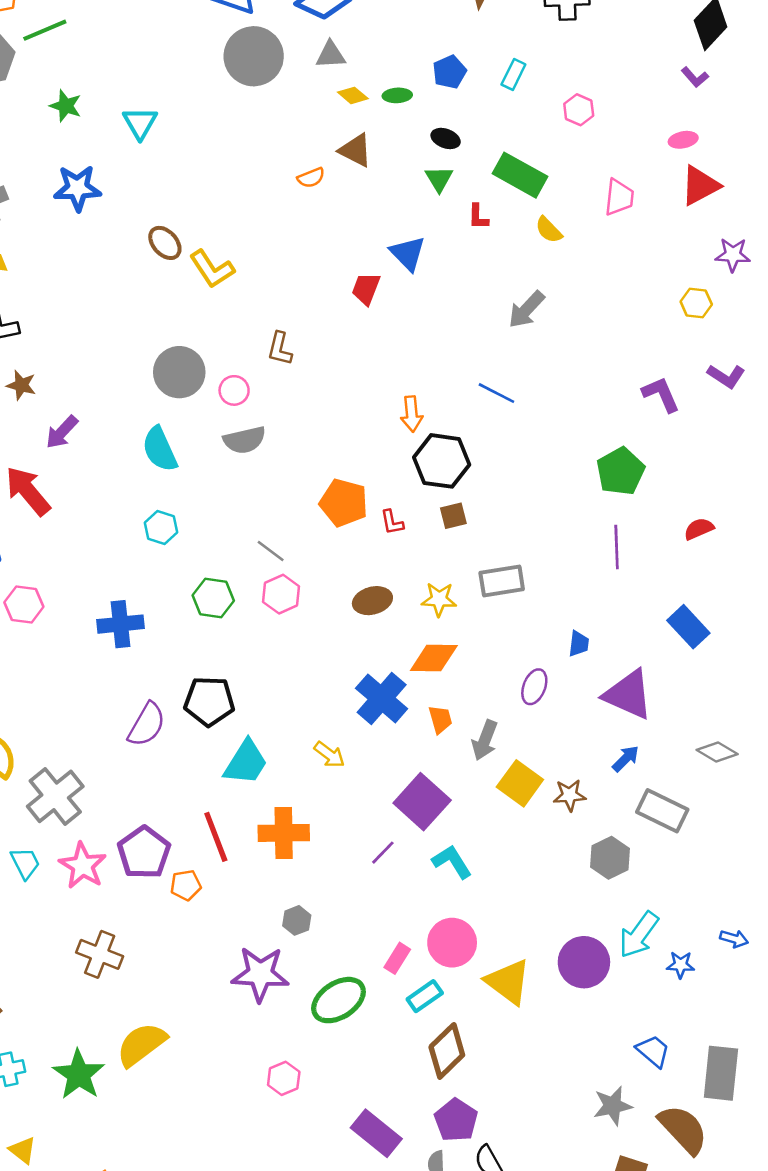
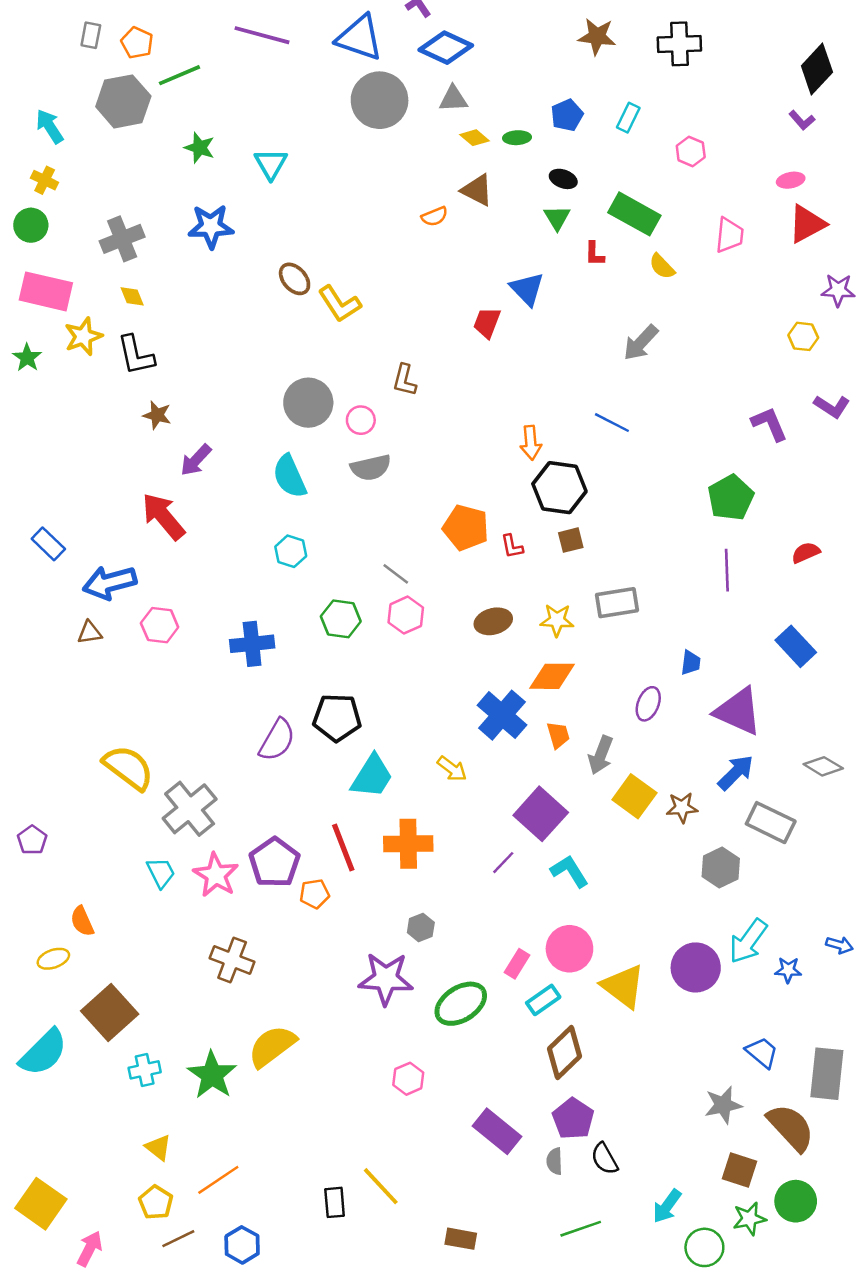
blue arrow: (626, 759) -> (736, 773), size x1.4

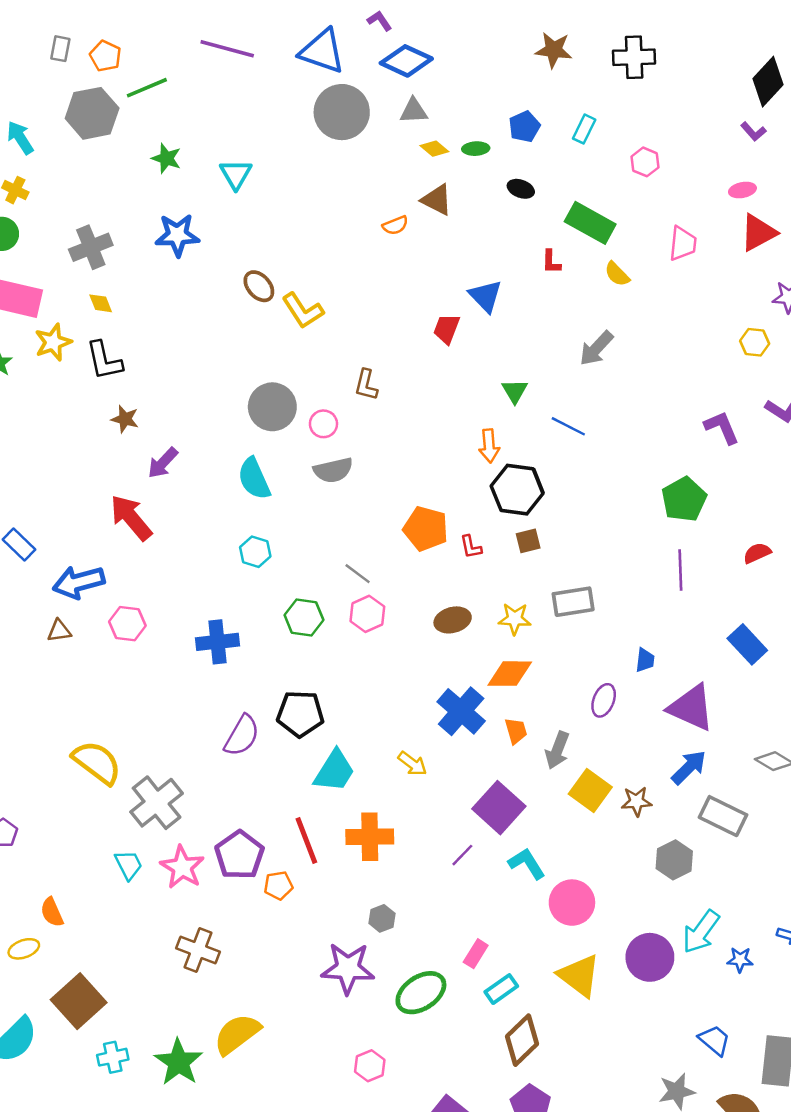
green triangle: (557, 218) -> (515, 391), moved
pink circle: (569, 949) -> (572, 903), moved

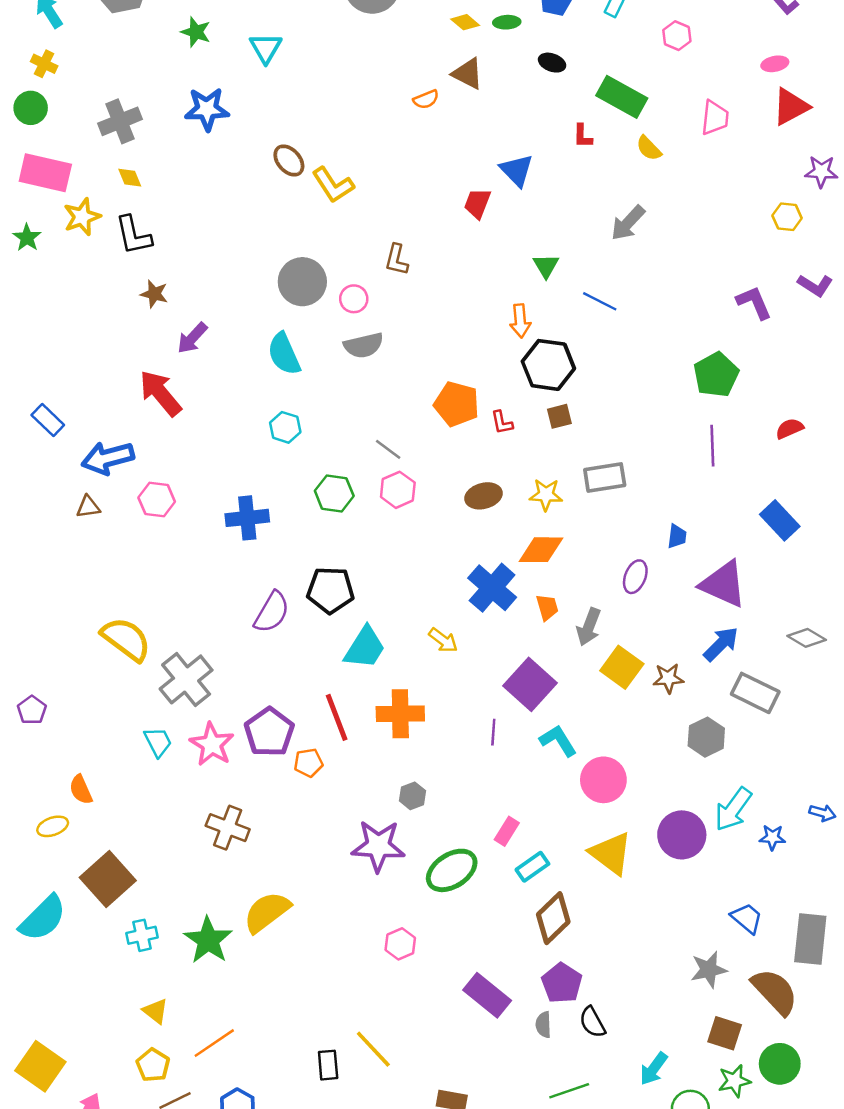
purple line: (462, 855) -> (493, 732), turned -40

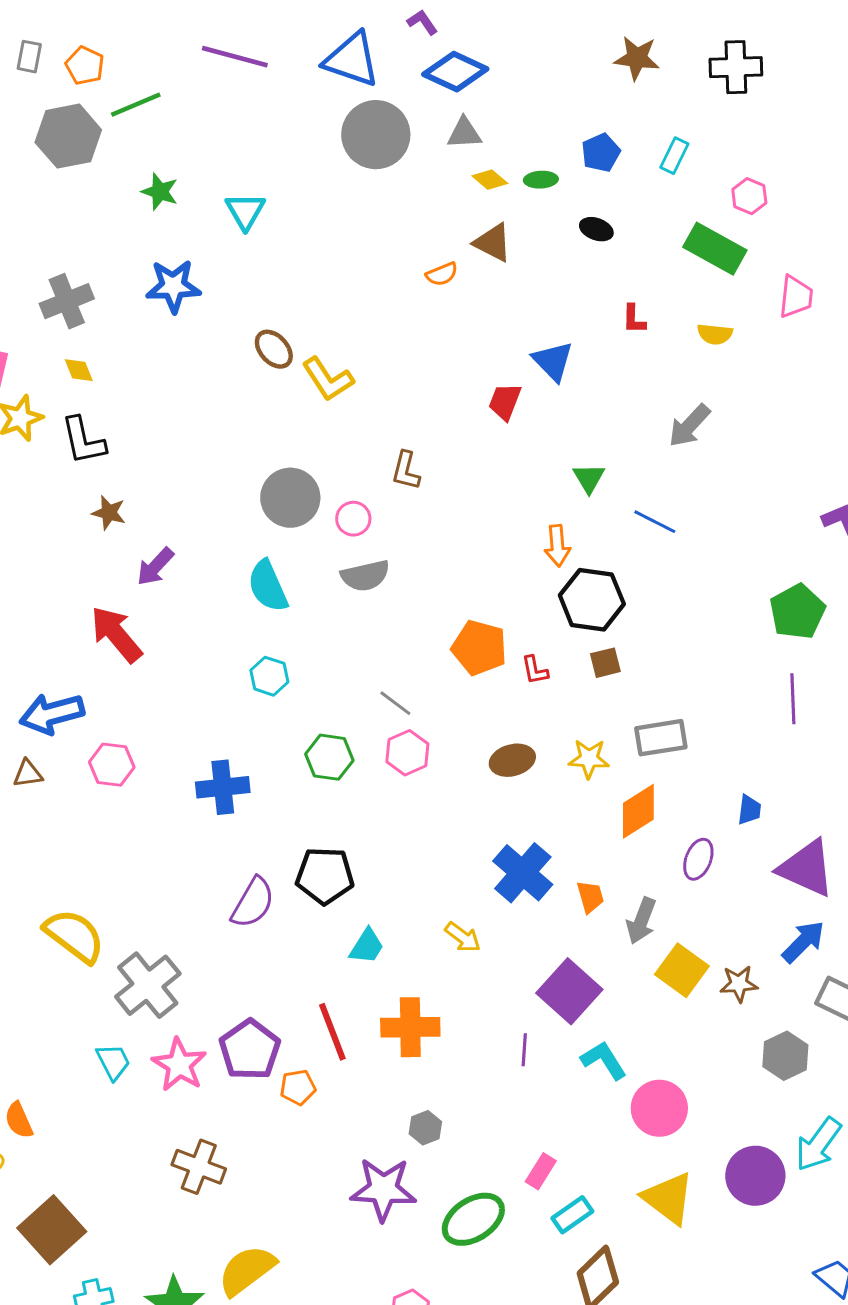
green rectangle: (622, 97) -> (715, 249), moved
yellow semicircle: (649, 148) -> (715, 334), turned -40
orange diamond: (541, 550) -> (638, 811), moved, turned -33
cyan trapezoid: (365, 648) -> (367, 946), size x0.7

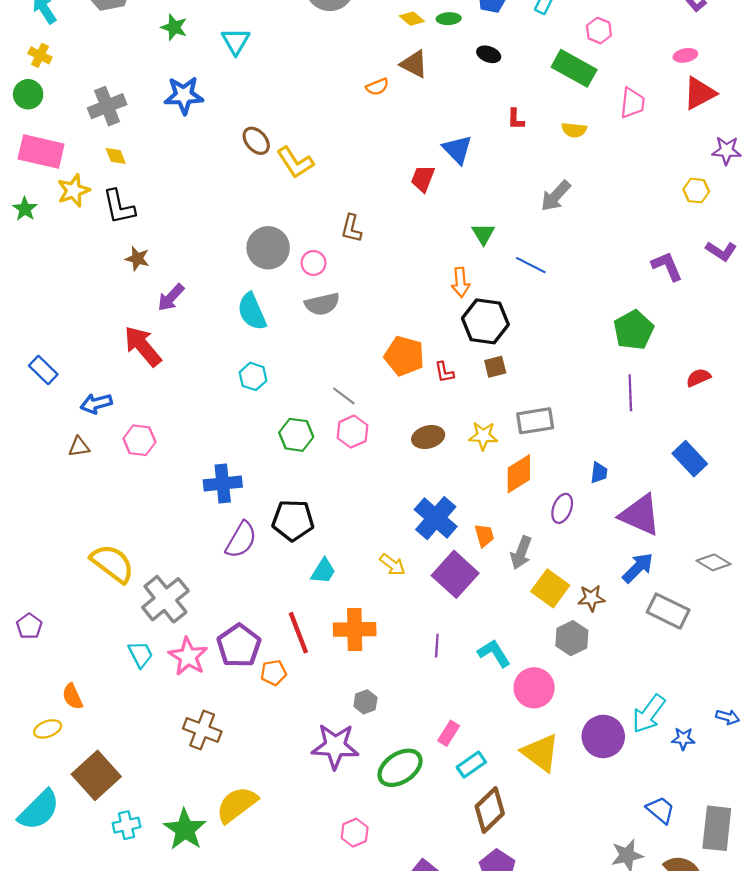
blue arrow: (52, 714) -> (96, 403), size x0.7
blue cross: (223, 787) -> (223, 483), moved
purple square: (569, 991) -> (455, 574), moved
gray hexagon: (785, 1056) -> (572, 638), moved

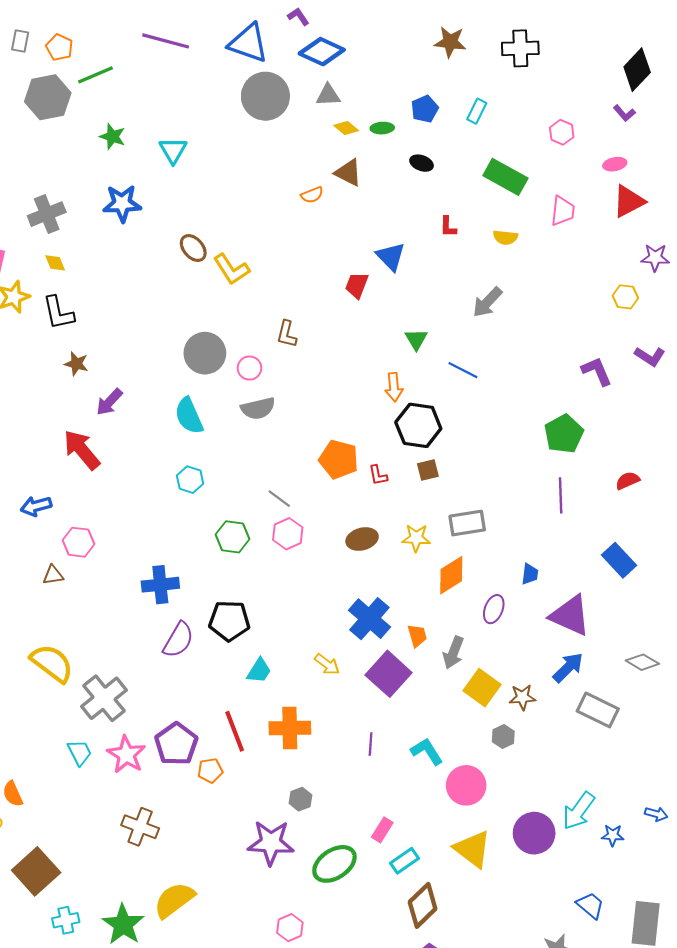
pink hexagon: (599, 31) -> (562, 132), moved
brown triangle: (79, 447) -> (53, 575), moved
gray hexagon: (572, 638) -> (503, 737), size x0.7

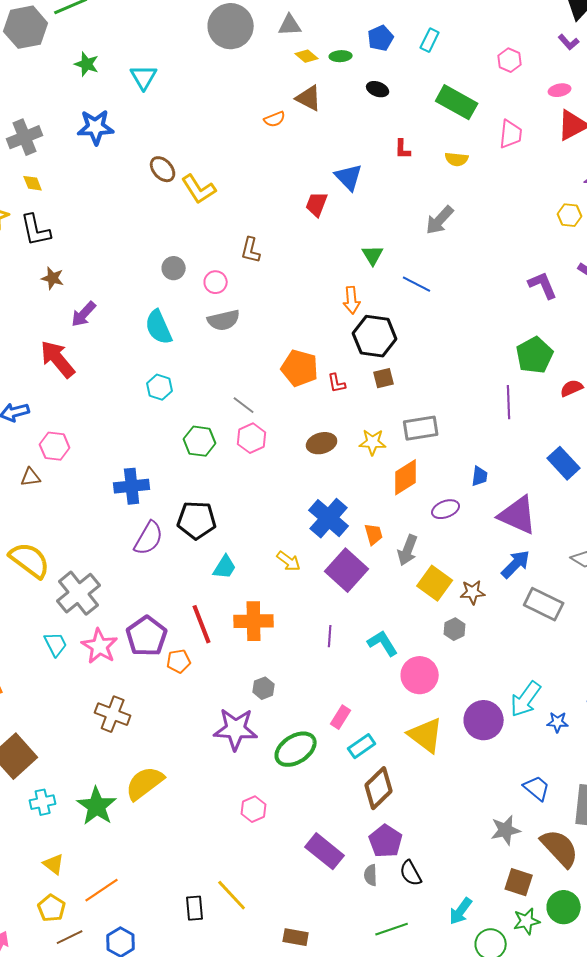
gray circle: (205, 353) -> (174, 268), size x0.6
green pentagon: (564, 434) -> (535, 355), moved
purple ellipse: (494, 609) -> (446, 509), turned 48

